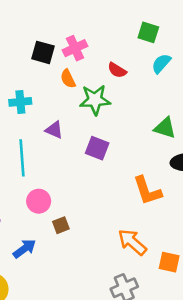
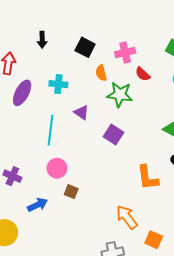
pink cross: (75, 48) -> (125, 52), moved
brown square: (61, 225) -> (71, 192), turned 32

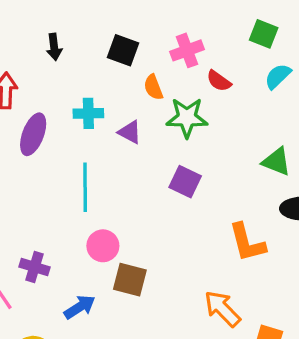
purple triangle: (81, 112) -> (130, 132), moved
brown square: (71, 192) -> (130, 280), size x1.5

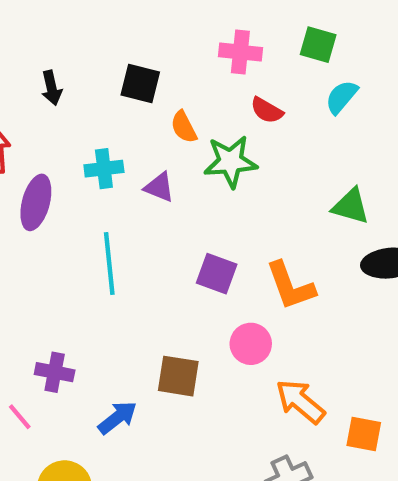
pink cross: (187, 50) -> (240, 52), moved, turned 32
purple square: (185, 182) -> (217, 274), moved
orange L-shape: (247, 243) -> (290, 286), moved
pink circle: (103, 246) -> (251, 344), moved

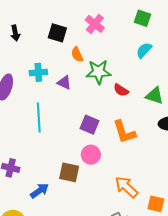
pink cross: (240, 52) -> (95, 24), moved, turned 30
cyan semicircle: (341, 97) -> (144, 50), moved
red semicircle: (267, 110) -> (121, 90), moved
pink circle: (251, 344) -> (91, 155), moved

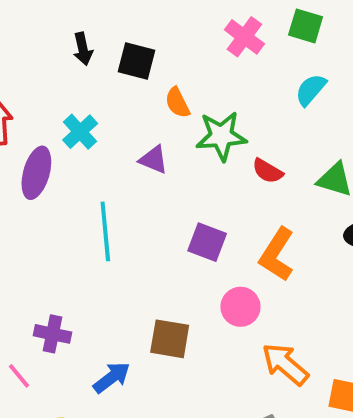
pink cross: (95, 24) -> (244, 37), moved
black arrow: (15, 33) -> (83, 49), moved
cyan cross: (38, 72) -> (80, 132), moved, turned -36
orange L-shape: (124, 132) -> (277, 254), turned 52
pink circle: (91, 155) -> (240, 307), moved

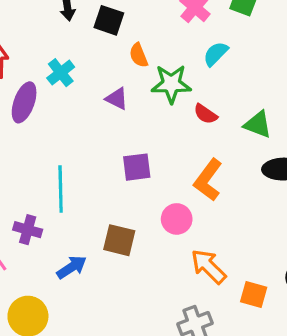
cyan semicircle: (311, 90) -> (216, 54), moved
cyan line: (105, 231) -> (61, 189), moved
purple square: (207, 242) -> (137, 167), moved, turned -32

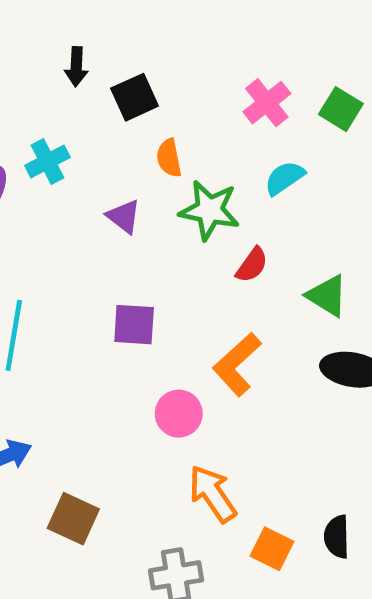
black square: (109, 20) -> (135, 97), turned 36
red semicircle: (205, 114) -> (252, 265), turned -100
brown square: (119, 240) -> (73, 519), moved

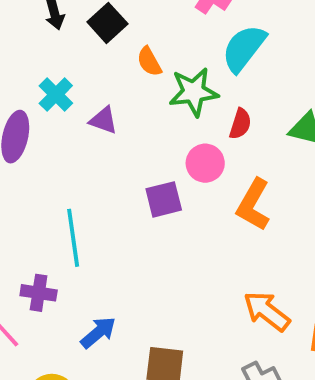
cyan semicircle: (285, 178) -> (244, 48), size x1.5
purple triangle: (124, 217) -> (103, 120), moved
pink circle: (179, 414) -> (205, 163), moved

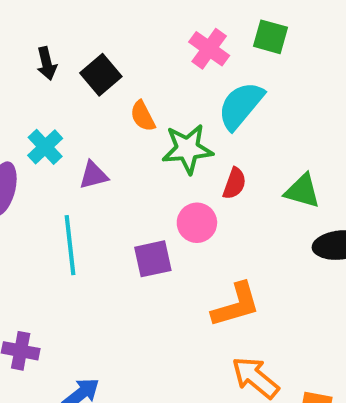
purple triangle: (103, 120) -> (93, 175), turned -36
orange L-shape: (253, 205) -> (236, 305), moved, turned -138
cyan line: (73, 238) -> (70, 245), moved

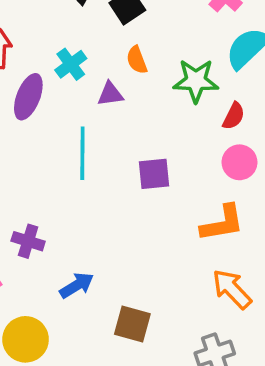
orange semicircle: (143, 116) -> (137, 60), moved
pink circle: (197, 223) -> (240, 162), moved

